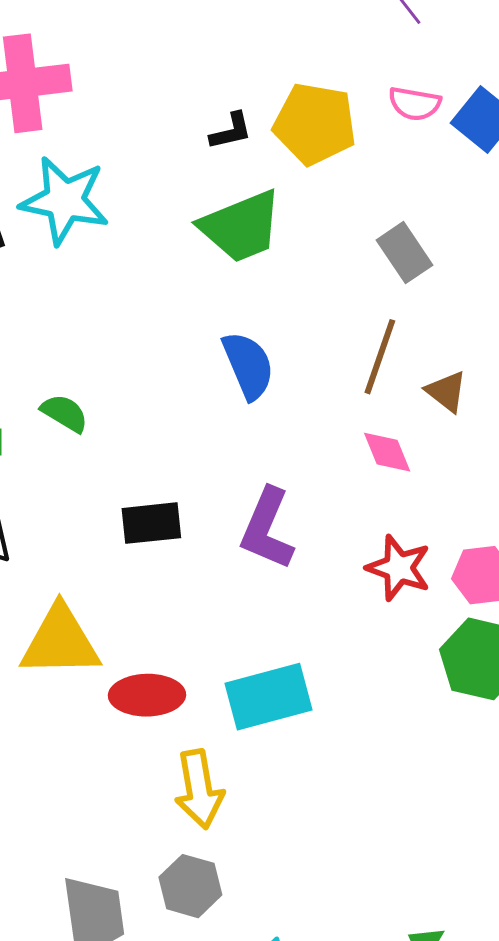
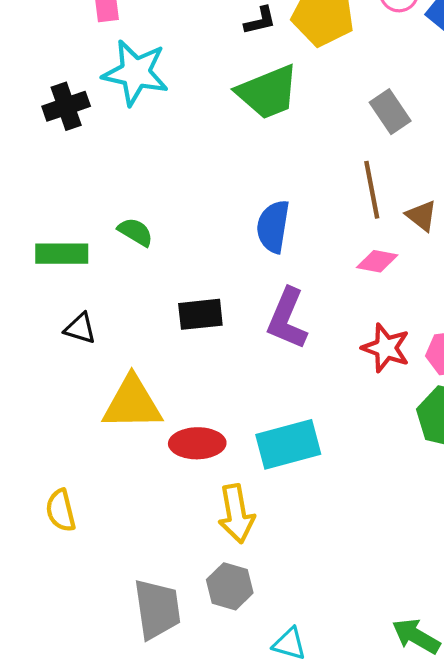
brown line: (380, 357) -> (372, 190), turned -30
blue semicircle: (248, 365) -> (273, 227), moved, turned -148
pink diamond: (387, 452) -> (377, 261), turned -57

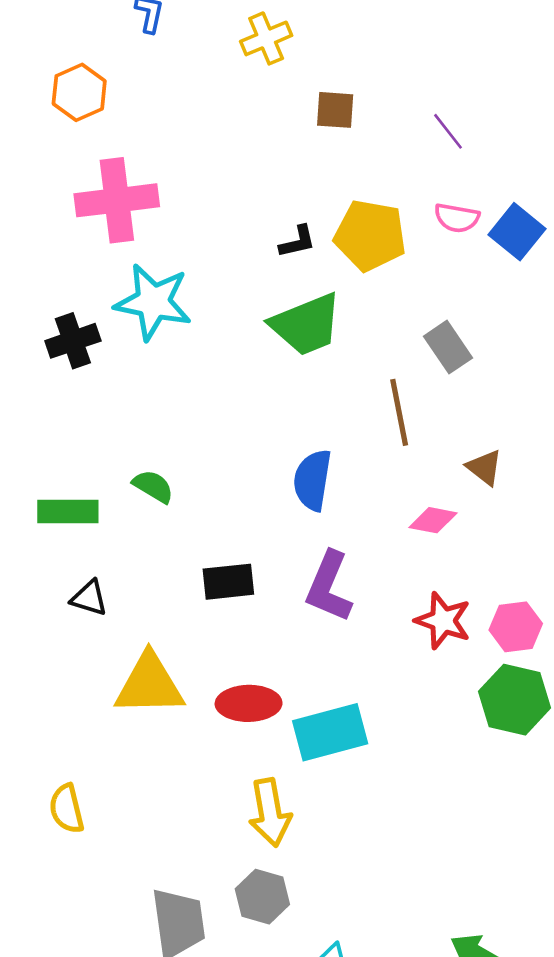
brown line: (372, 190) -> (399, 412), moved
red ellipse: (197, 443) -> (249, 703), moved

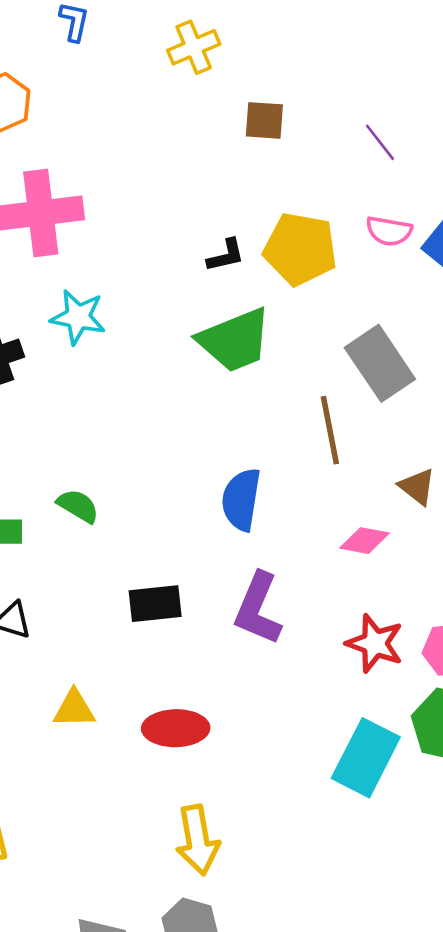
cyan star: (153, 302) -> (78, 317), size x0.7
gray rectangle: (448, 347) -> (380, 363), size x1.4
yellow triangle: (149, 685) -> (74, 709), size x0.6
cyan rectangle: (330, 732) -> (366, 758), moved, turned -48

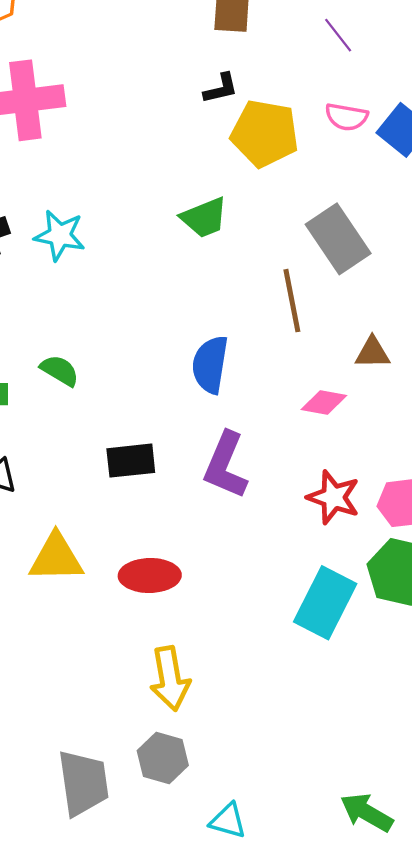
black L-shape: (226, 255) -> (221, 88), moved
cyan star: (78, 317) -> (60, 235), moved
green trapezoid: (235, 340) -> (204, 218), size x0.7
brown triangle: (417, 487) -> (373, 353), turned -39
yellow triangle: (74, 709) -> (56, 558), size x1.4

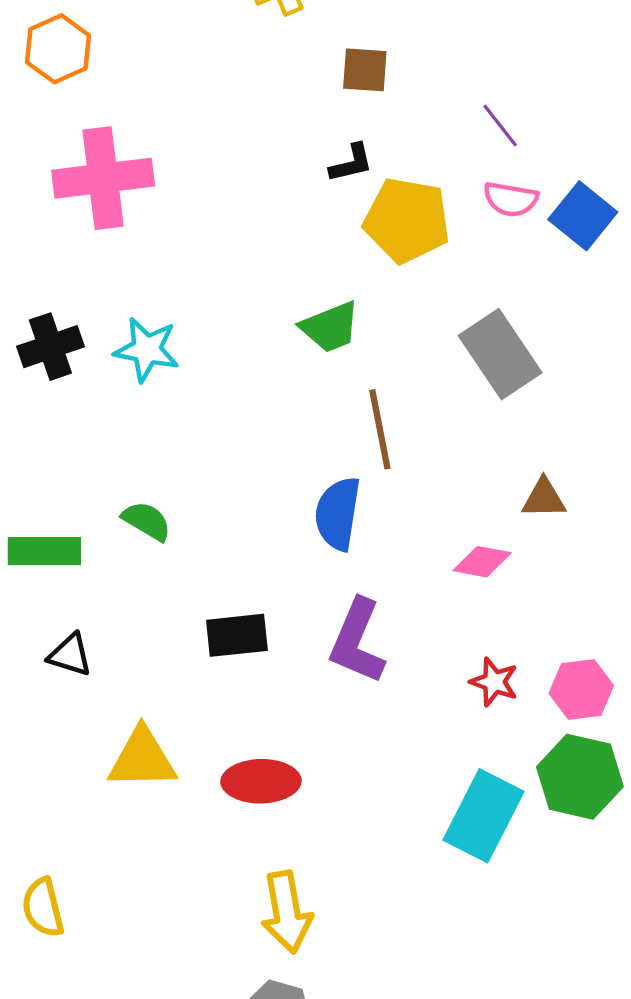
purple line: (338, 35) -> (500, 126), moved
brown line: (292, 301) -> (380, 429), moved
red star: (333, 497) -> (494, 682), size x0.7

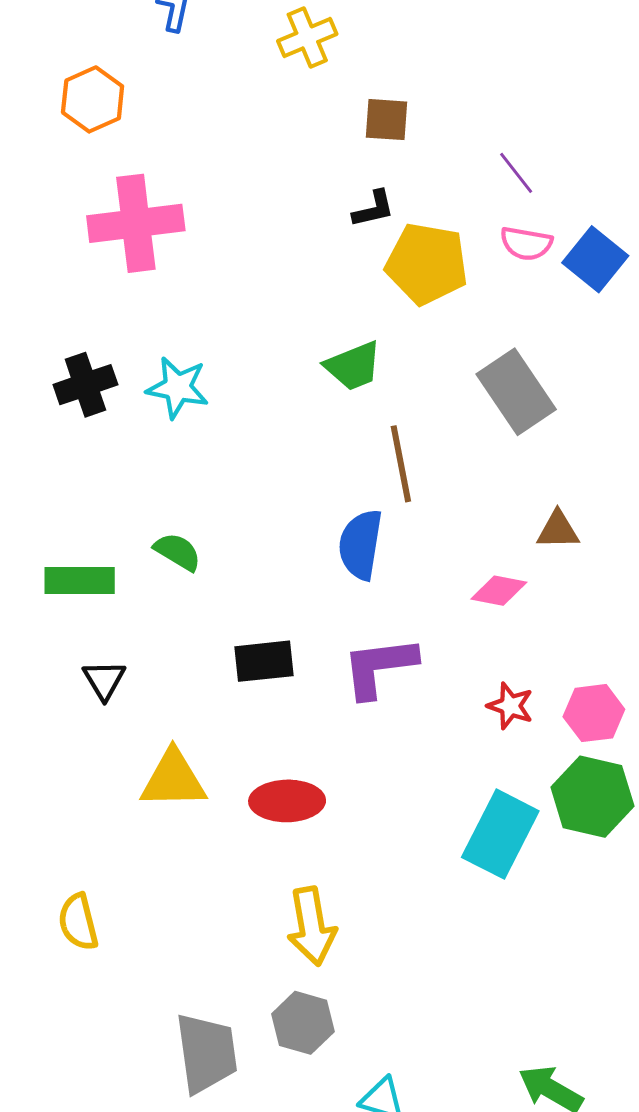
purple L-shape: (357, 641) -> (379, 667), turned 60
black triangle: (70, 655) -> (104, 680), turned 42

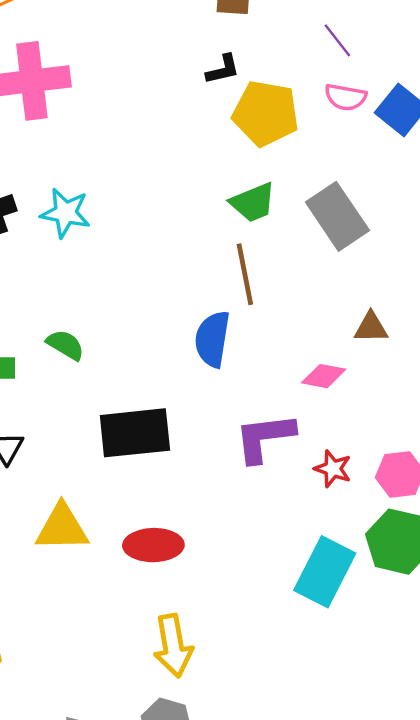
green trapezoid: (353, 366) -> (253, 202), moved
black rectangle: (264, 661) -> (135, 433), size x1.5
purple L-shape: (379, 667) -> (265, 437), moved

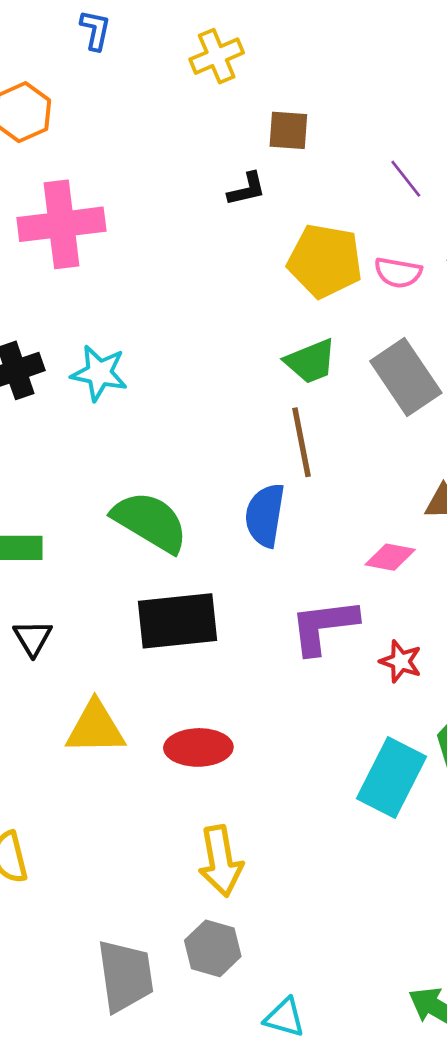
black L-shape: (223, 69) -> (247, 189), moved
pink semicircle: (346, 97) -> (398, 273), moved
green semicircle: (65, 345) -> (150, 522), moved, size x1.8

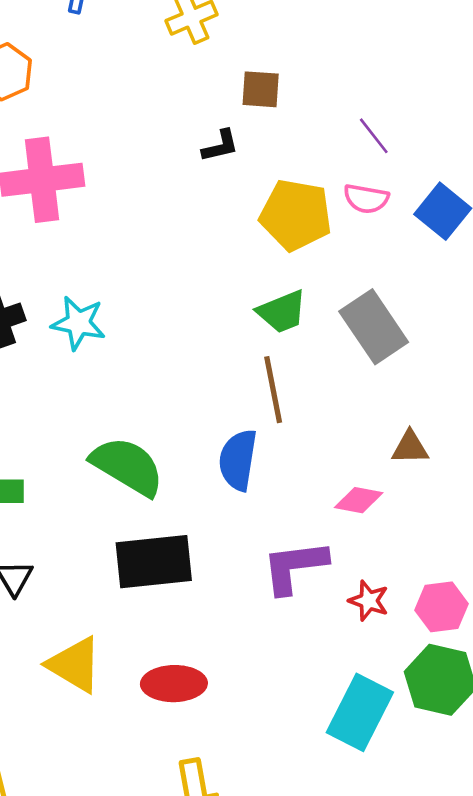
pink semicircle: (398, 273) -> (366, 199), moved
yellow triangle: (95, 728) -> (75, 665), turned 32

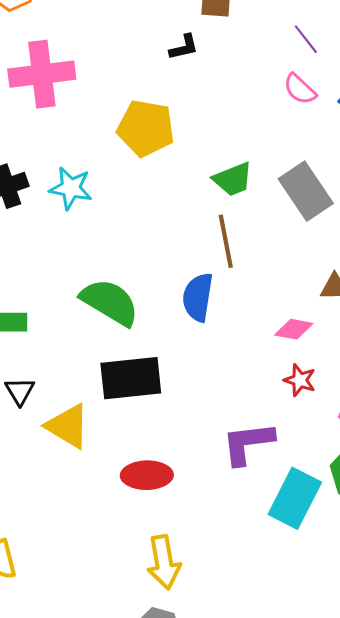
pink semicircle: (366, 199) -> (300, 89), turned 33
yellow pentagon: (296, 215) -> (146, 128), moved
purple L-shape: (295, 567) -> (248, 443), moved
red star: (369, 601) -> (300, 380), moved
yellow triangle: (75, 665) -> (68, 426), moved

